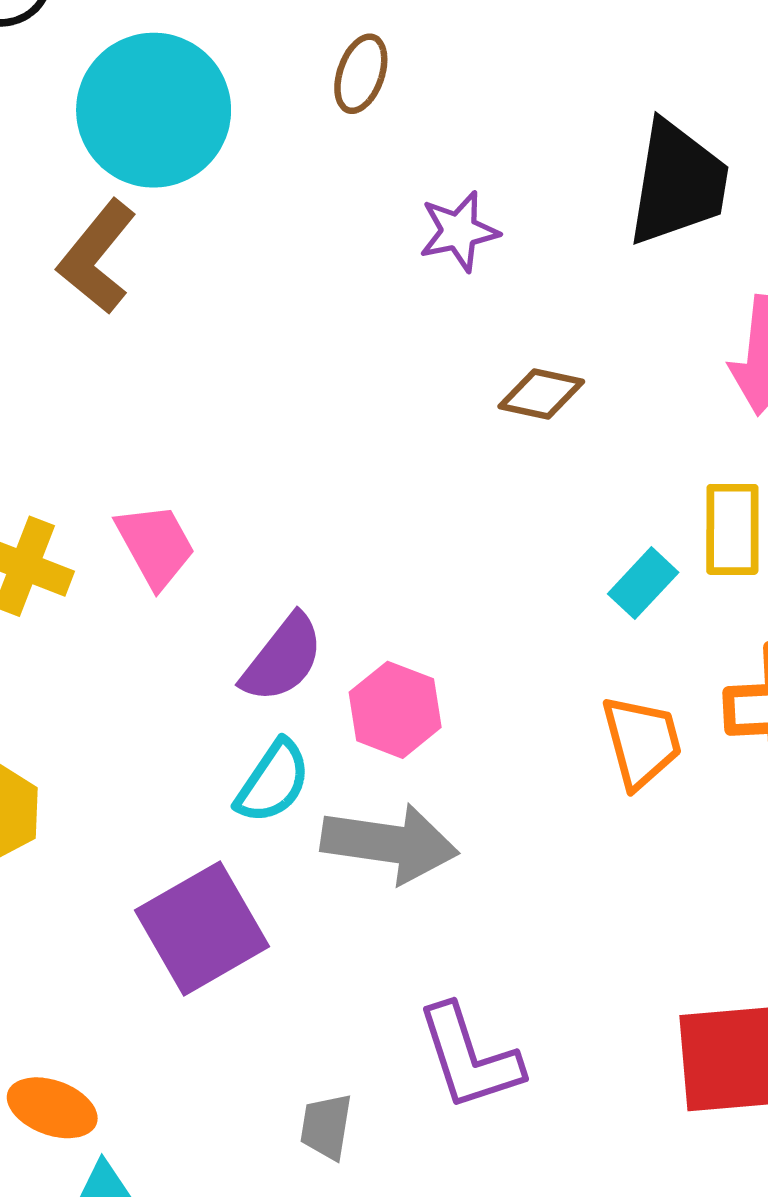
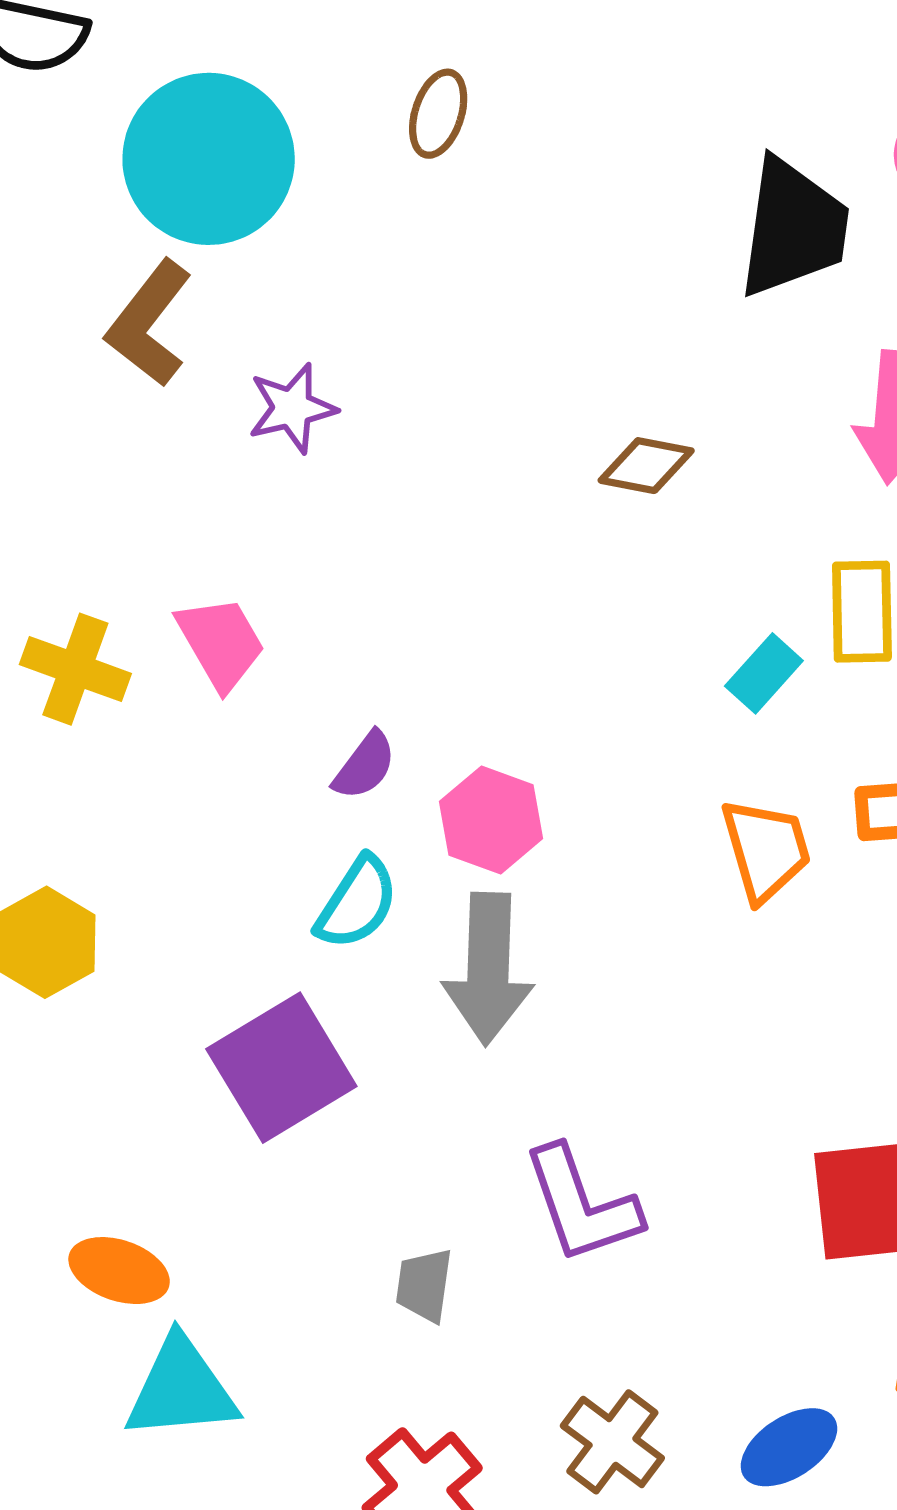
purple star: (459, 231) -> (292, 408), moved
purple semicircle: (282, 658) -> (365, 766), size x0.7
gray arrow: (390, 844) -> (488, 969), turned 85

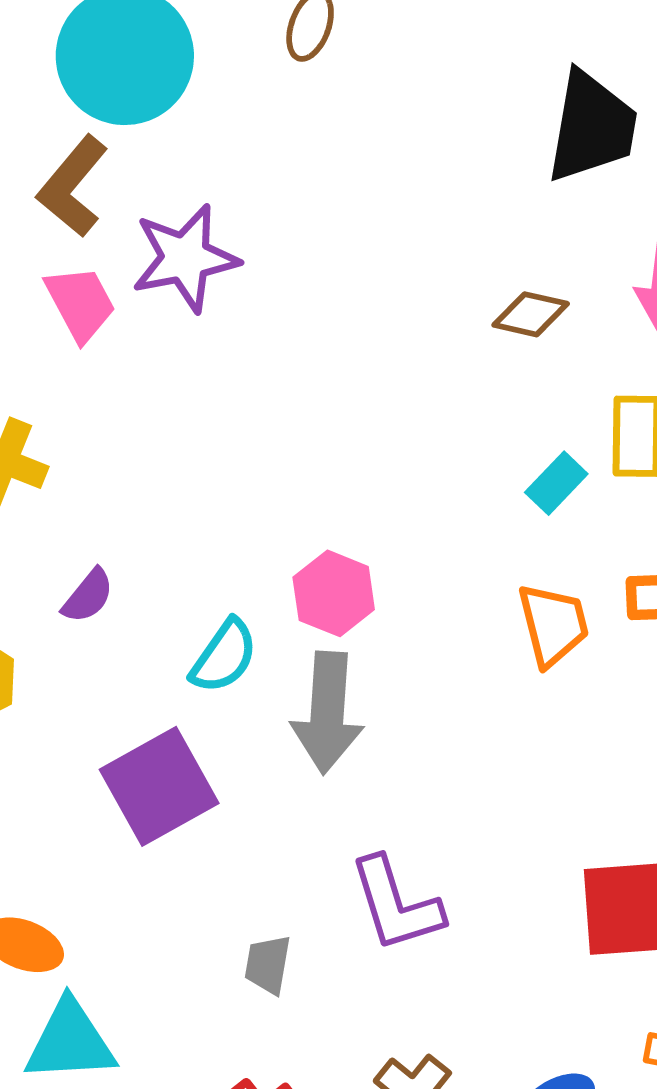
purple star: (292, 408) -> (185, 258), size x1.5
brown diamond: (646, 466) -> (531, 314), moved
pink trapezoid: (221, 643) -> (80, 303), moved
purple semicircle: (365, 766) -> (88, 596), moved

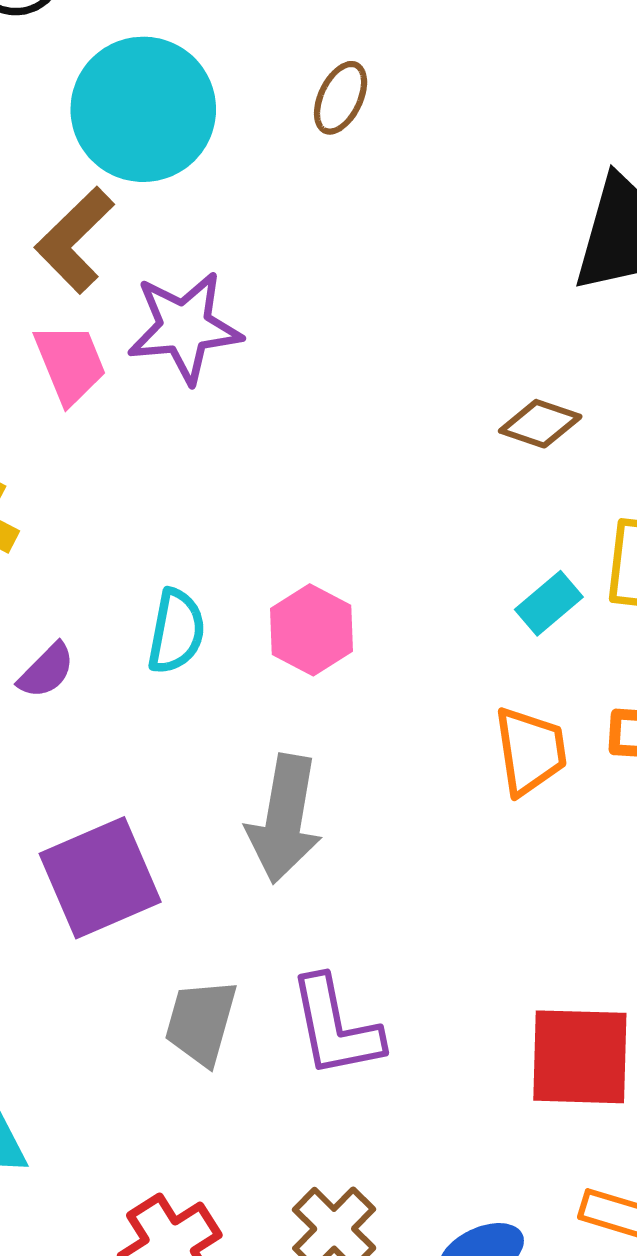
pink hexagon: (334, 593) -> (311, 630), moved
cyan semicircle: (224, 656) -> (176, 631), moved, turned -30
gray trapezoid: (268, 965) -> (201, 1022), moved, size x1.4

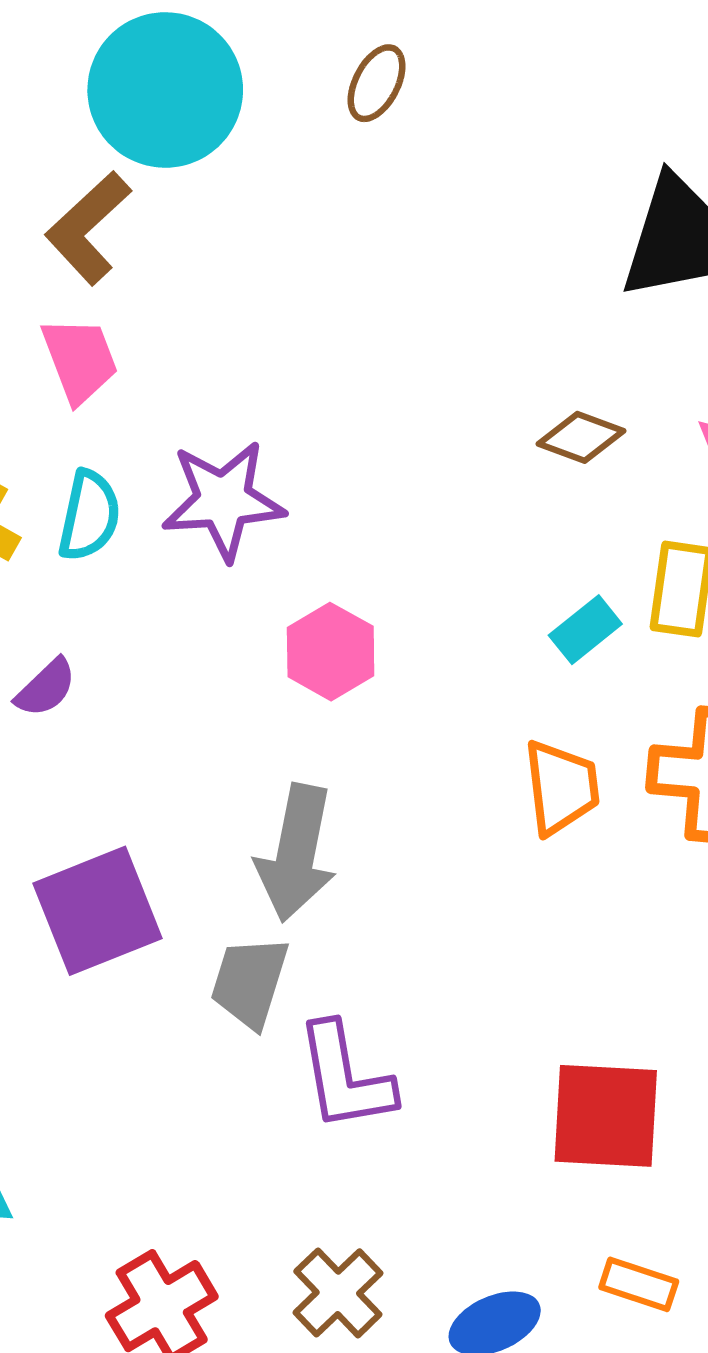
purple star: (185, 327) -> (223, 500), moved
cyan semicircle: (176, 631) -> (89, 516), moved
gray trapezoid: (201, 1022) -> (250, 982), moved

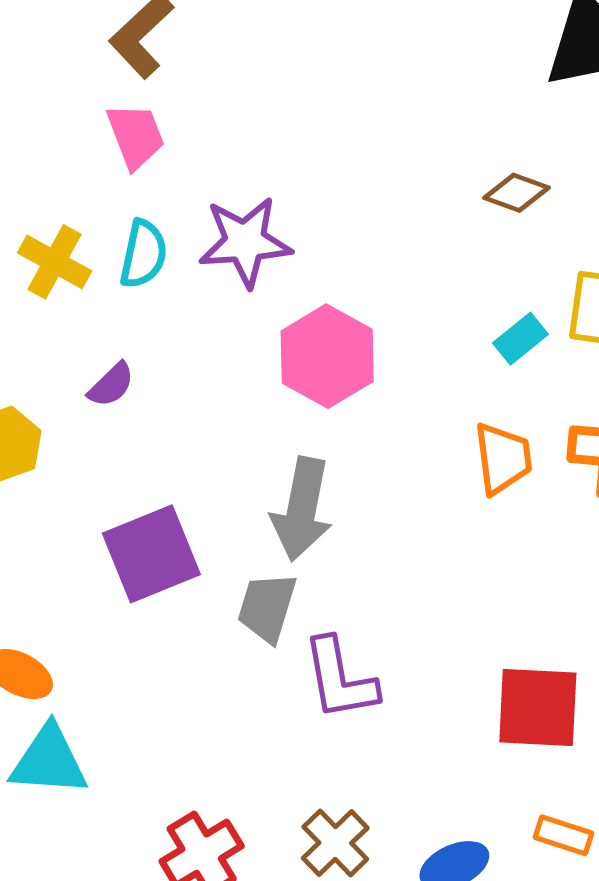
pink hexagon: (331, 652) -> (327, 356), size x1.4

